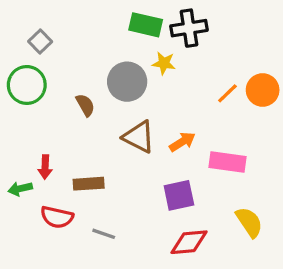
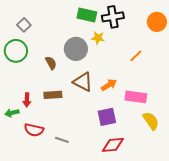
orange circle: (263, 90) -> (157, 22), moved
brown rectangle: (89, 184) -> (53, 95), moved
yellow semicircle: (249, 222) -> (151, 121), moved

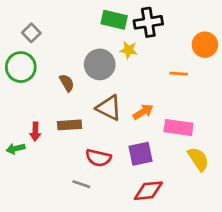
orange circle: (157, 22) -> (205, 45), moved
orange line: (136, 56) -> (179, 74), turned 48
red semicircle: (34, 130) -> (98, 158), moved

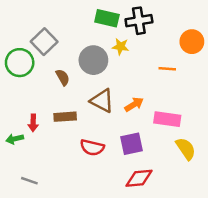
gray square: (31, 33) -> (44, 42), moved, size x1.5
gray line: (81, 184) -> (29, 181), moved

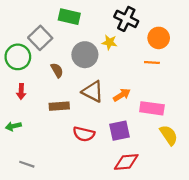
green rectangle: (107, 18) -> (69, 17), moved
black cross: (139, 21) -> (126, 19), turned 35
orange circle: (192, 42) -> (159, 38), moved
red arrow: (33, 123) -> (21, 92), moved

